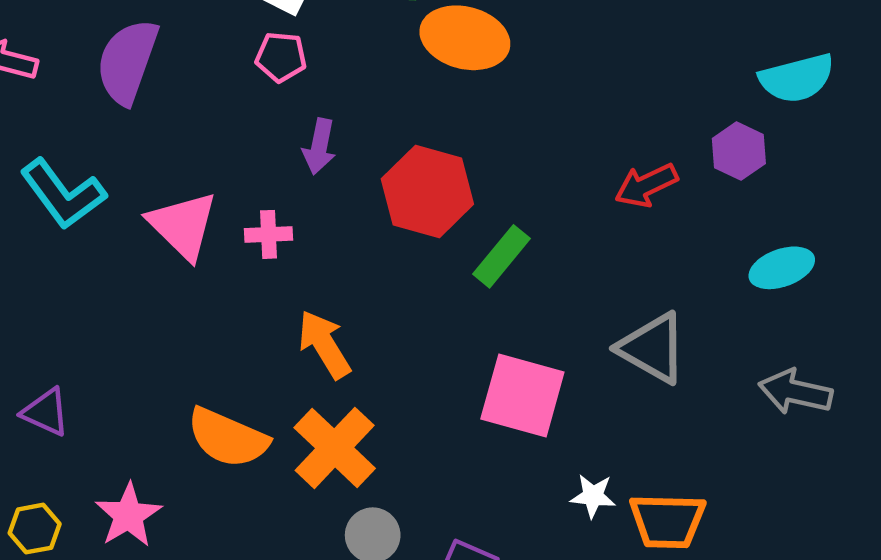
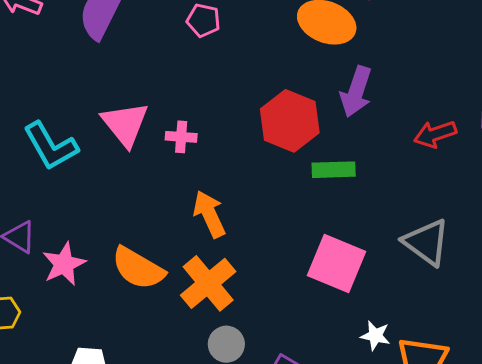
purple arrow: (319, 146) -> (356, 92), moved, size x1.4
cyan L-shape: (63, 194) -> (51, 146), moved
green rectangle: (501, 256) -> (334, 170), turned 42
pink star: (128, 515) -> (64, 264), moved

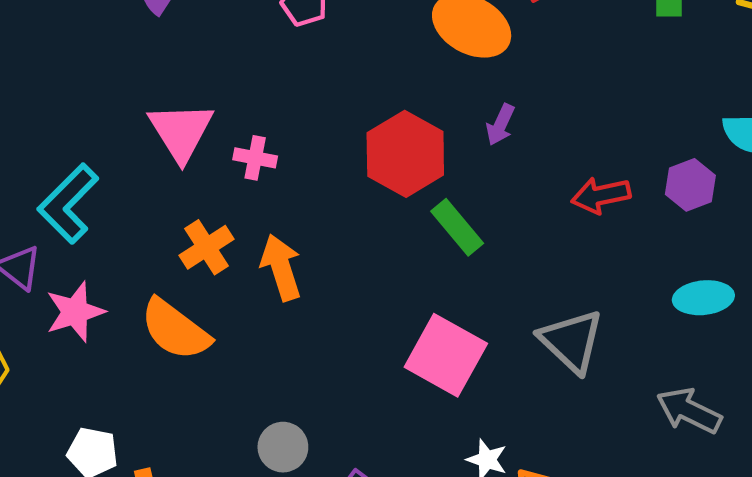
purple arrow: (356, 92) -> (500, 125), size x0.6
cyan L-shape: (51, 146) -> (68, 204), moved, turned 68
green rectangle: (334, 170) -> (457, 227), turned 45
orange cross: (208, 283) -> (206, 247), moved, size x0.7

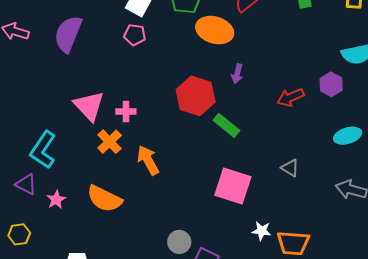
orange cross: (206, 247) -> (110, 142), moved
pink star: (75, 312) -> (56, 200), size x0.7
gray triangle: (571, 341) -> (290, 168), size x0.6
gray circle: (283, 447) -> (179, 242), moved

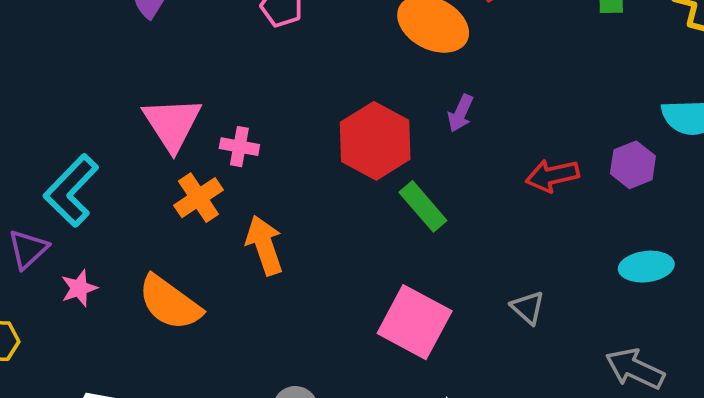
purple triangle: (26, 184) -> (28, 249), turned 40

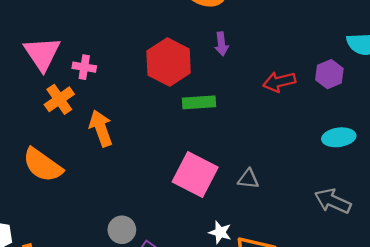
purple arrow: (461, 113) -> (221, 44), turned -30
green rectangle: (423, 206) -> (199, 102), turned -52
gray triangle: (528, 308) -> (248, 179), moved, turned -35

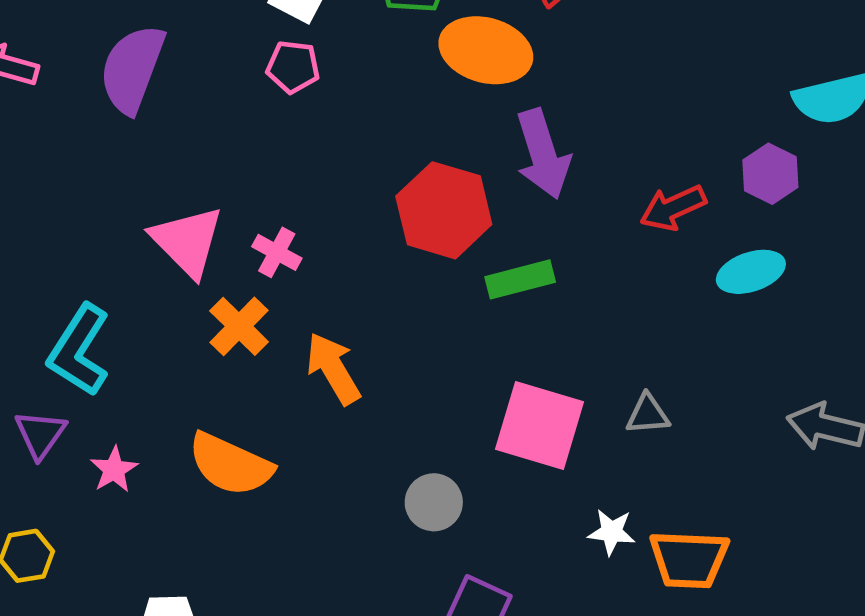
purple arrow: (221, 44) -> (543, 154), size x1.8
pink cross: (84, 67) -> (277, 252), turned 30
cyan ellipse: (339, 137) -> (751, 272), moved
gray circle: (122, 230) -> (434, 502), moved

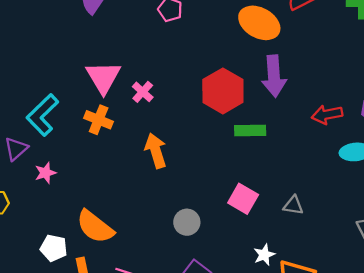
orange cross: (239, 326) -> (99, 120), moved, turned -36
pink square: (539, 425) -> (243, 199), size x0.7
orange semicircle: (230, 464) -> (95, 227), moved
white star: (612, 532) -> (264, 255), turned 30

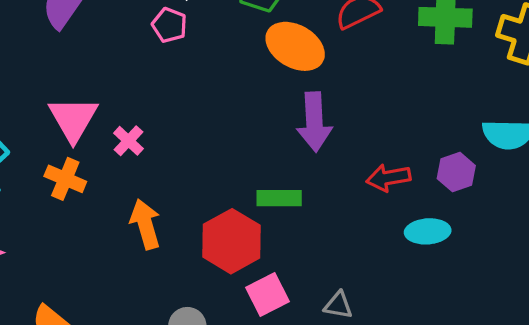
red hexagon: (223, 91) -> (231, 241), moved
pink square: (243, 199) -> (267, 295), turned 32

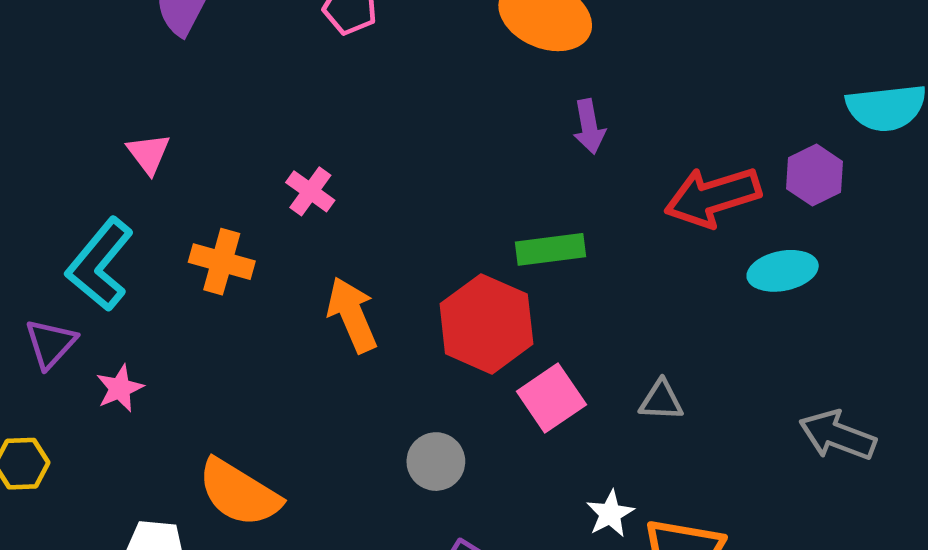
pink triangle: (73, 119) -> (149, 154), moved, size x0.6
purple arrow: (314, 122) -> (589, 127), size x0.6
red arrow: (388, 178) -> (713, 197), size x1.4

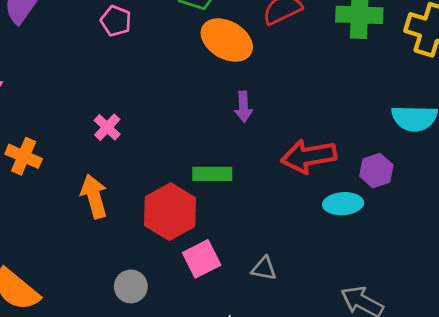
purple hexagon: (815, 175) -> (376, 171), moved
pink cross: (310, 191) -> (107, 127), moved

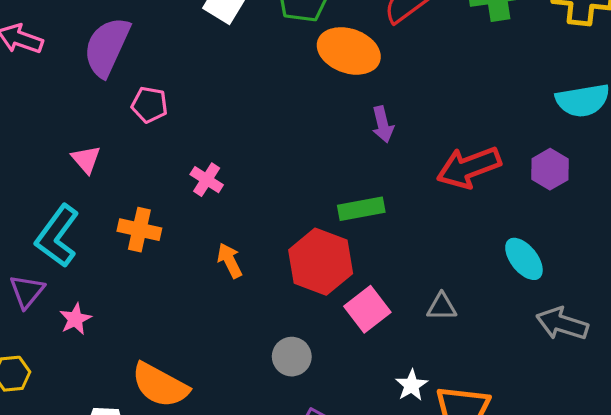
pink pentagon: (116, 21) -> (149, 105), moved
pink cross: (107, 127) -> (207, 180), moved
orange arrow: (94, 196) -> (230, 261), size x0.7
cyan ellipse: (343, 204) -> (524, 259), moved, turned 66

